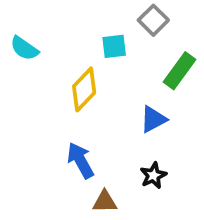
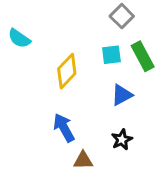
cyan square: (114, 46) -> (111, 55), moved
green rectangle: (180, 71) -> (143, 56), turned -64

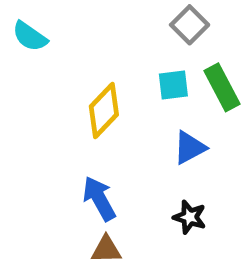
cyan semicircle: (19, 38) -> (30, 36), moved
black star: (122, 140) -> (190, 217), turned -30
brown triangle: (83, 160) -> (106, 249), moved

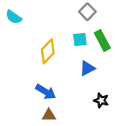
blue arrow: (99, 199) -> (46, 92), turned 150
black star: (190, 217) -> (101, 100), moved

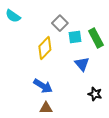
gray square: (87, 12) -> (60, 23), moved
blue triangle: (87, 68) -> (82, 64), turned -42

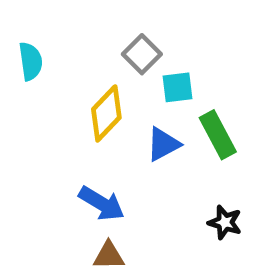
cyan semicircle: (13, 16) -> (31, 61), moved, turned -133
green rectangle: (96, 38) -> (218, 135), moved
blue triangle: (82, 64) -> (163, 144), moved, turned 42

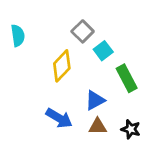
cyan square: (177, 87) -> (103, 51), turned -30
blue triangle: (163, 144) -> (95, 100), moved
brown triangle: (109, 256) -> (98, 126), moved

